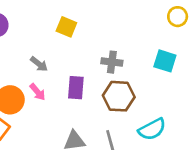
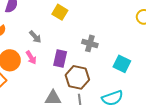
cyan square: (165, 61) -> (122, 64), moved
brown hexagon: (119, 96) -> (77, 77), moved

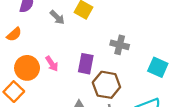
gray arrow: (35, 37) -> (57, 17), moved

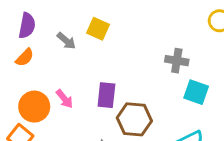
orange semicircle: (14, 34) -> (25, 57), moved
gray cross: (120, 45) -> (177, 61), moved

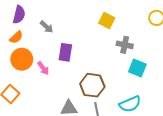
yellow square: (98, 29) -> (107, 20), moved
purple rectangle: (106, 95) -> (65, 52), moved
orange circle: (34, 107) -> (22, 59), moved

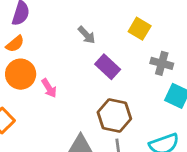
gray arrow: (47, 27) -> (87, 35), moved
purple rectangle: (65, 52) -> (108, 67), moved, turned -60

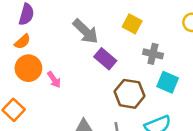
gray arrow: (87, 35) -> (85, 31), size x1.6
brown hexagon: (114, 116) -> (129, 94), moved

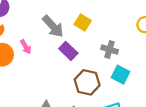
yellow square: (132, 24) -> (83, 22), moved
pink arrow: (54, 80) -> (26, 47), moved

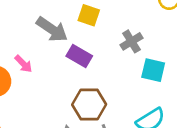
gray cross: (110, 49) -> (131, 41), turned -35
brown hexagon: (87, 82) -> (89, 104), moved

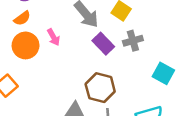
gray cross: (131, 41) -> (133, 41), moved

